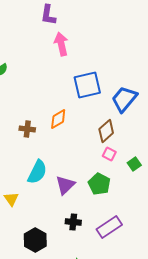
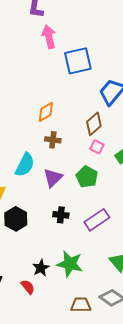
blue square: (87, 85) -> (78, 61), moved
brown cross: (27, 129) -> (53, 140), moved
black hexagon: (35, 240) -> (16, 219), moved

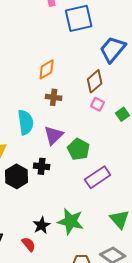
cyan semicircle: (25, 165) -> (26, 122), turned -35
green pentagon: (87, 177) -> (79, 149), moved
black cross: (61, 215) -> (42, 166), moved

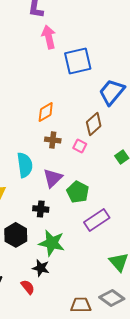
pink square: (98, 104) -> (80, 146), moved
black hexagon: (17, 176) -> (16, 235), moved
green star: (71, 221) -> (52, 243), moved
black star: (42, 225) -> (41, 268), turned -30

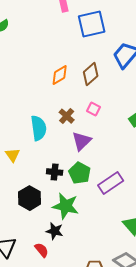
brown diamond: (94, 124) -> (91, 74), moved
brown cross: (53, 140) -> (67, 116), moved, turned 35
purple triangle: (53, 178) -> (82, 141), moved
green pentagon: (78, 192) -> (80, 173), moved

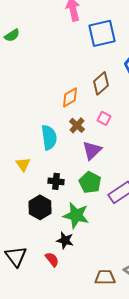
orange diamond: (60, 75) -> (70, 97), moved
black cross: (55, 172) -> (56, 181), moved

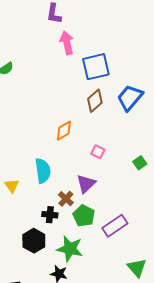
brown diamond: (101, 83) -> (95, 101), moved
brown cross: (77, 125) -> (66, 199), moved
yellow triangle: (23, 164) -> (12, 186), moved

